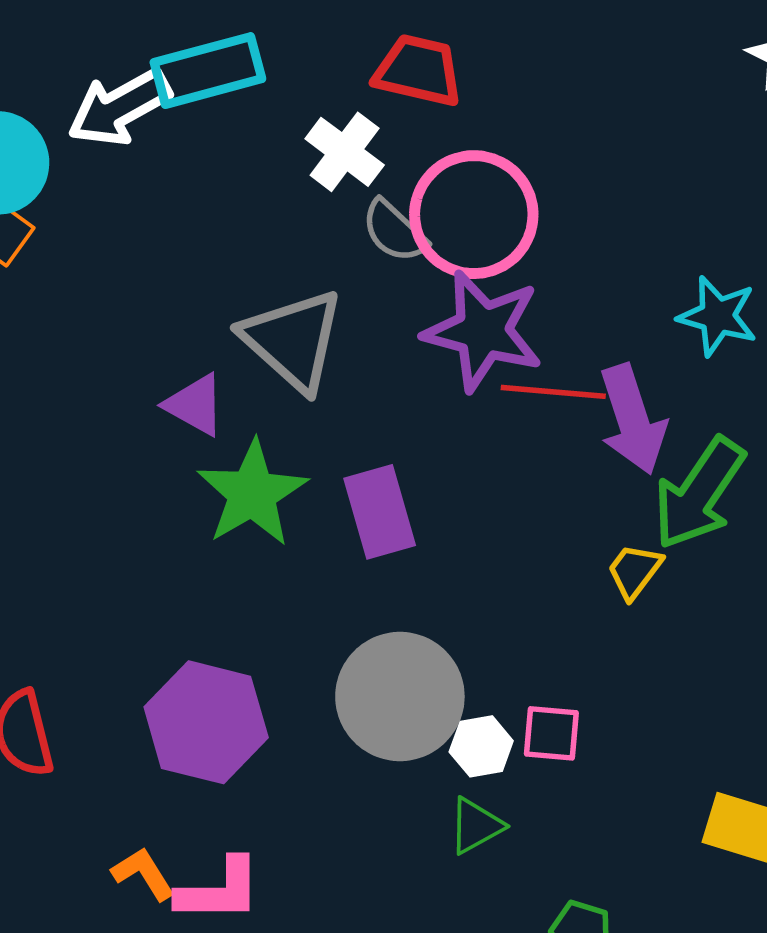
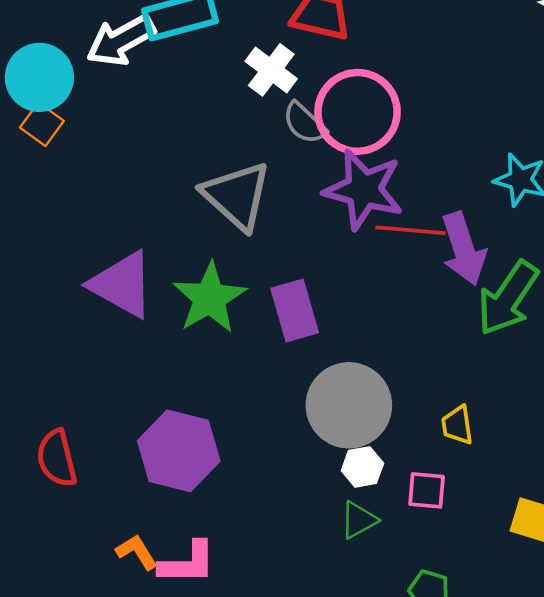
purple triangle: (195, 405) -> (122, 284), moved, size x1.6
yellow trapezoid: (634, 571) -> (457, 425), moved, turned -45
gray circle: (400, 697) -> (349, 405), moved
pink square: (551, 733) -> (427, 490), moved

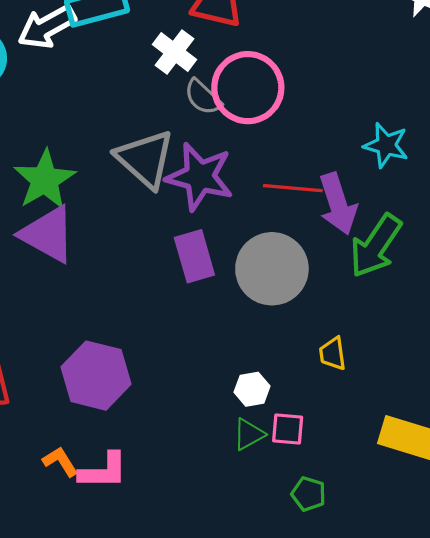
purple star: (364, 190) -> (200, 177), moved
green star: (210, 298) -> (45, 180), moved
gray circle: (349, 405) -> (272, 269), moved
pink square: (427, 490) -> (288, 429), moved

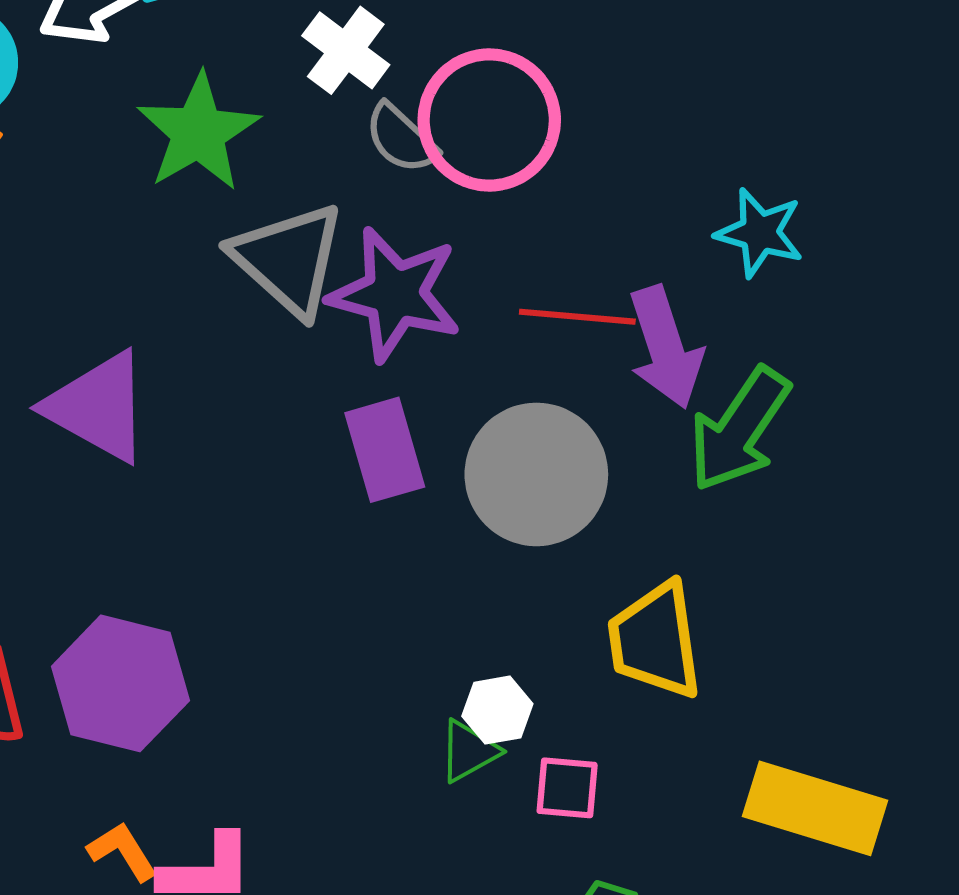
green star: (45, 180) -> (198, 132), moved
yellow trapezoid: (333, 354) -> (655, 640), size x1.8
purple hexagon: (96, 376) -> (120, 683), moved
green triangle: (249, 434) -> (469, 751), moved

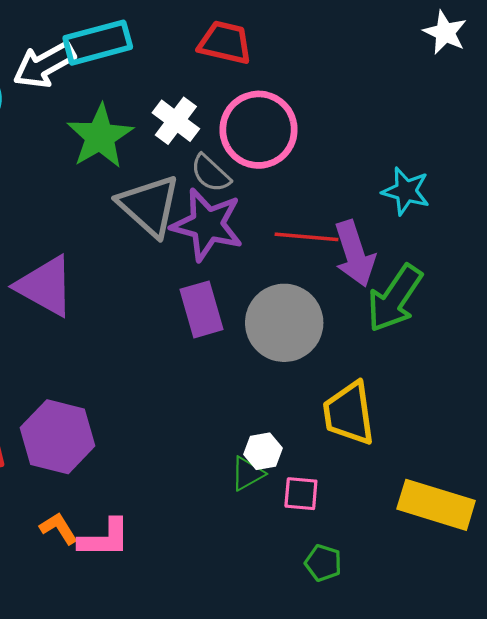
white cross: (346, 50) -> (176, 121), moved
gray semicircle: (401, 138) -> (211, 173), moved

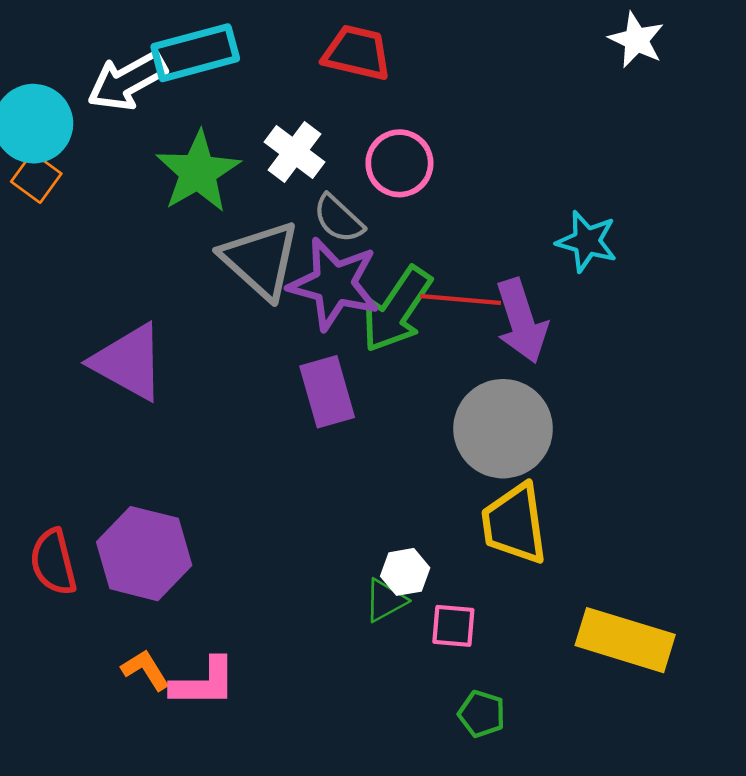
pink circle: (259, 130) -> (399, 163), size x0.7
green arrow: (395, 298) -> (397, 309), moved
gray circle: (284, 323) -> (503, 429), moved

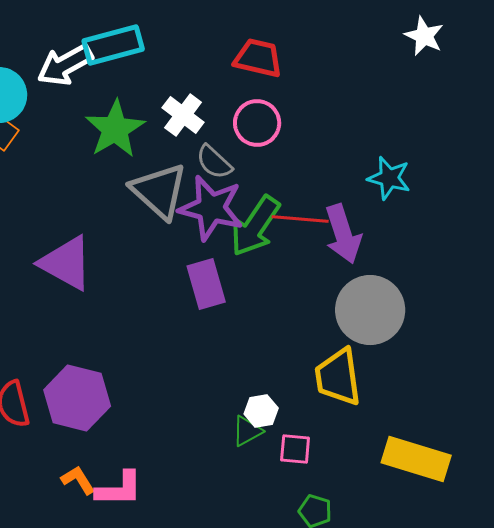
red trapezoid: (357, 53) -> (258, 58), moved
gray circle: (503, 429) -> (370, 310), moved

